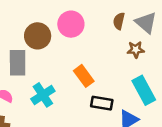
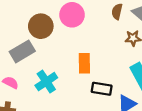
gray rectangle: (18, 63) -> (22, 51), turned 60
orange rectangle: (84, 76) -> (84, 63), turned 36

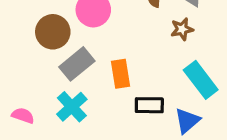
gray rectangle: (22, 51) -> (77, 64), moved

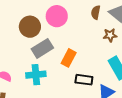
orange rectangle: (120, 74) -> (69, 58), turned 30
cyan cross: (72, 107) -> (36, 75), turned 30

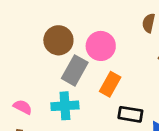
pink circle: (57, 16) -> (101, 46), moved
gray rectangle: (42, 48) -> (75, 70), turned -30

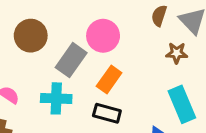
brown circle: (58, 40) -> (31, 36), moved
black rectangle: (130, 114) -> (107, 113), moved

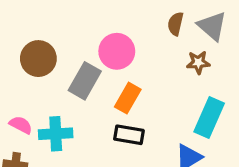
cyan cross: (56, 98) -> (56, 134), moved
cyan rectangle: (182, 104) -> (209, 118), turned 52

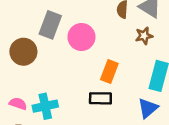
gray rectangle: (85, 81) -> (50, 25), moved
orange rectangle: (128, 98) -> (109, 71), moved

